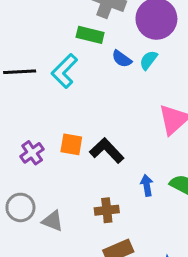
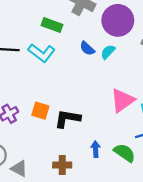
green rectangle: (90, 35) -> (52, 25), moved
cyan L-shape: (64, 71) -> (42, 53), turned -104
black L-shape: (107, 151) -> (67, 119), turned -44

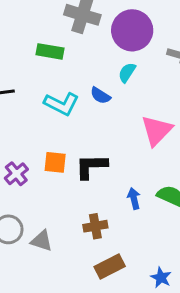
blue semicircle: (87, 48) -> (100, 96), moved
cyan L-shape: (42, 53) -> (62, 104), moved

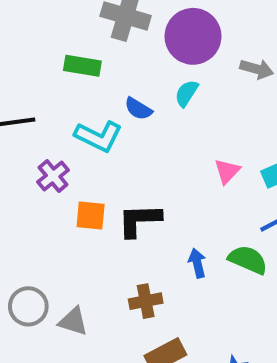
blue semicircle: (100, 96) -> (138, 109), moved
pink triangle: (157, 130) -> (227, 171), size x0.6
purple cross: (16, 174) -> (53, 176), moved

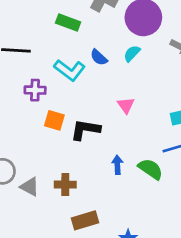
pink triangle: (227, 171) -> (126, 105), moved, turned -30
purple cross: (53, 176) -> (35, 90), turned 30
brown cross: (146, 301) -> (65, 185), moved

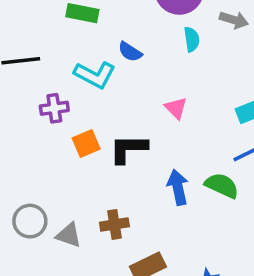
cyan semicircle: (132, 53) -> (192, 39), moved, turned 138
orange square: (54, 120) -> (86, 143), turned -30
blue arrow: (117, 165) -> (178, 187), size x1.4

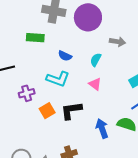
gray arrow: (234, 20) -> (118, 42), moved
cyan semicircle: (192, 39) -> (96, 60), moved, turned -136
cyan L-shape: (95, 75) -> (58, 79), moved

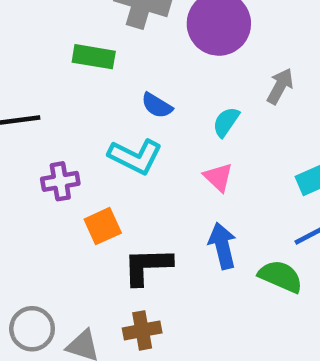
gray arrow: (118, 42) -> (280, 86), turned -77
black L-shape: (71, 110) -> (147, 266), moved
blue arrow: (102, 128) -> (222, 246), moved

